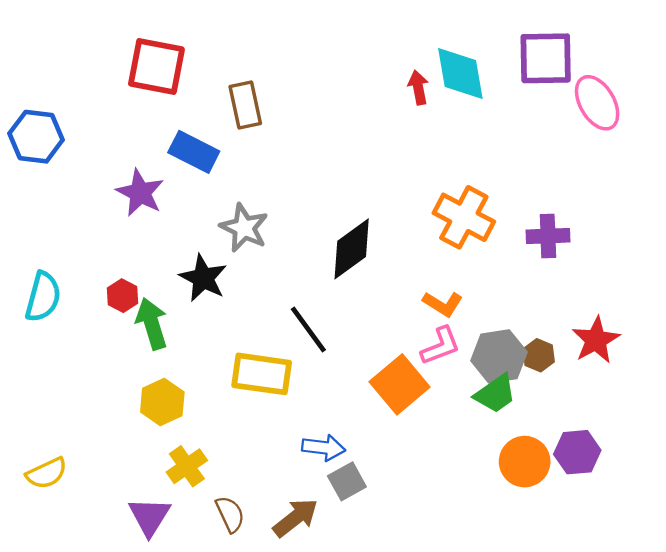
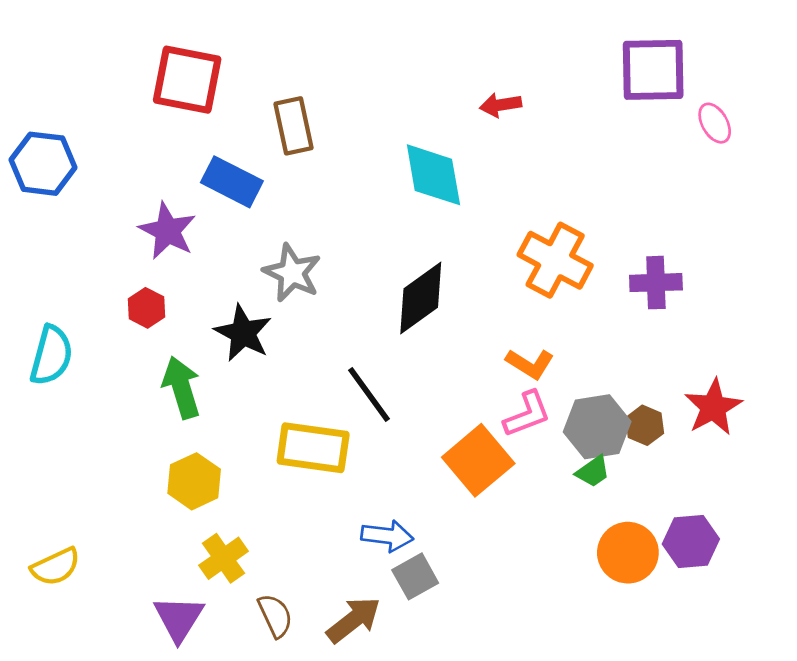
cyan diamond: (460, 74) -> (433, 175), moved
red arrow: (418, 88) -> (501, 105), turned -88
pink ellipse: (597, 103) -> (715, 123), size x0.6
red hexagon: (123, 296) -> (147, 308), moved
green trapezoid: (495, 394) -> (593, 472), size x0.7

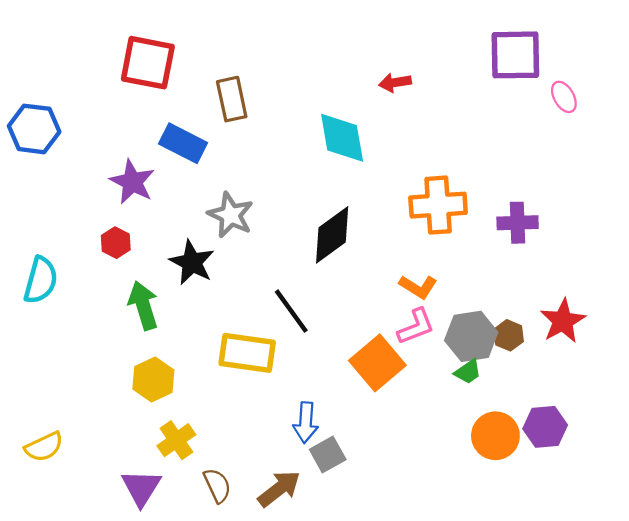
orange cross: (555, 260) -> (438, 205), turned -32
blue arrow: (387, 536) -> (306, 423), turned 87

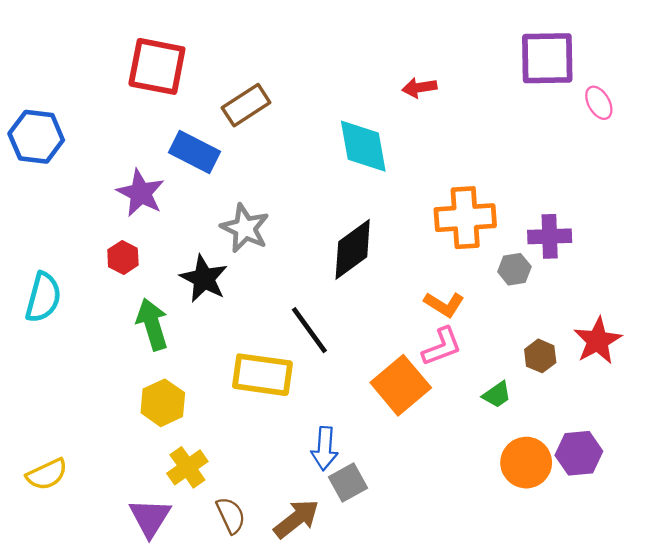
brown rectangle: (232, 99) -> (246, 105), turned 69
gray hexagon: (471, 336) -> (514, 269), moved, size x0.6

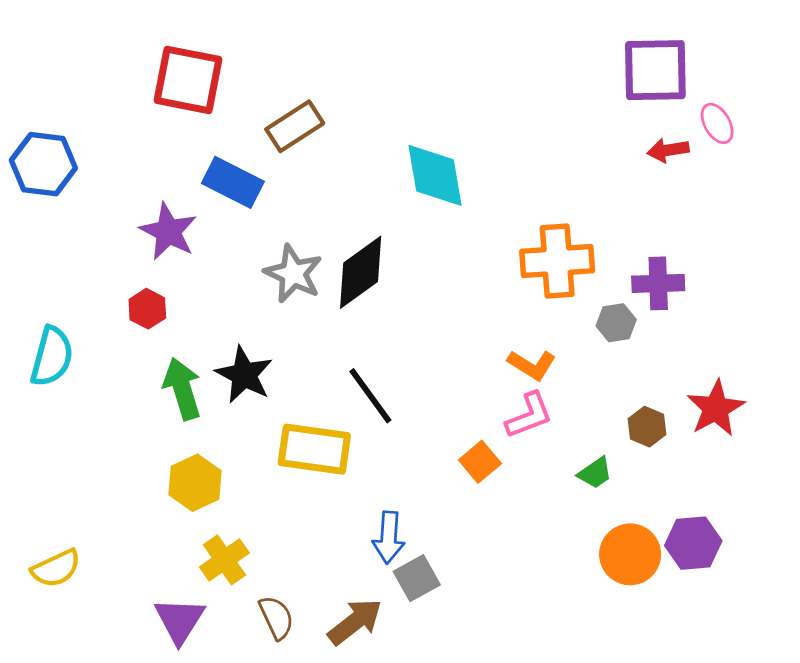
red arrow: (419, 88) -> (668, 150), moved
black diamond: (353, 249) -> (361, 272), moved
black star: (204, 279) -> (244, 375), moved
orange square: (401, 385) -> (480, 462), size x0.6

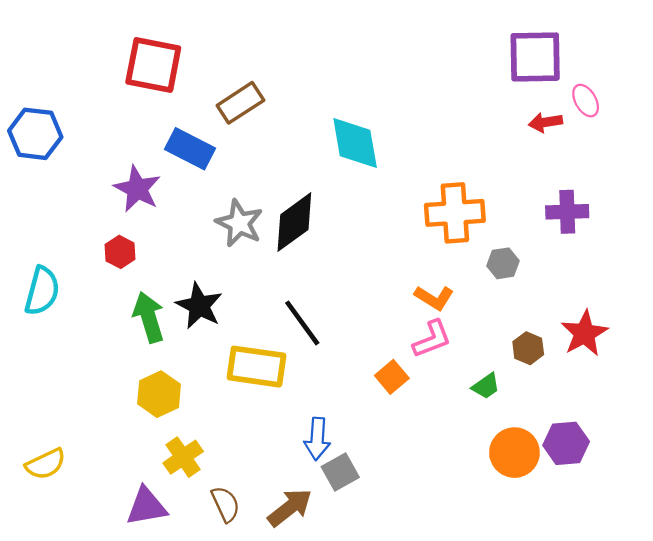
purple cross: (658, 283) -> (567, 212), moved
purple triangle: (180, 620) -> (146, 506), turned 48

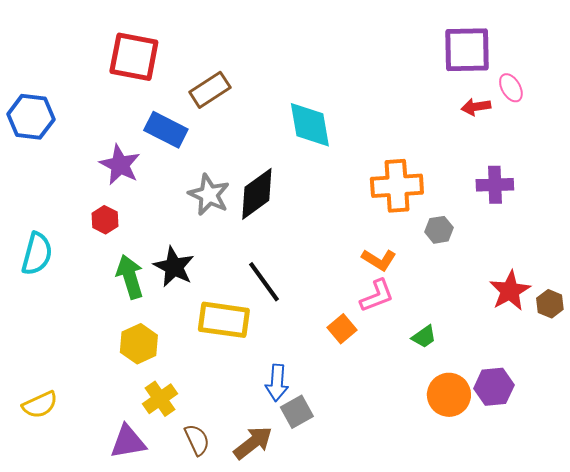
brown hexagon: (528, 348) -> (550, 304), moved

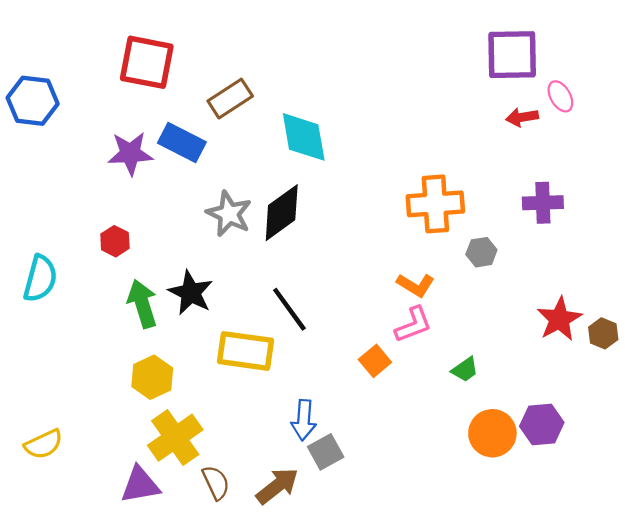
blue hexagon: (31, 117) -> (33, 101), moved
cyan diamond: (310, 125) -> (304, 137), moved
purple star: (120, 165) -> (130, 153), moved, turned -30
yellow cross: (160, 399) -> (175, 438), size x1.4

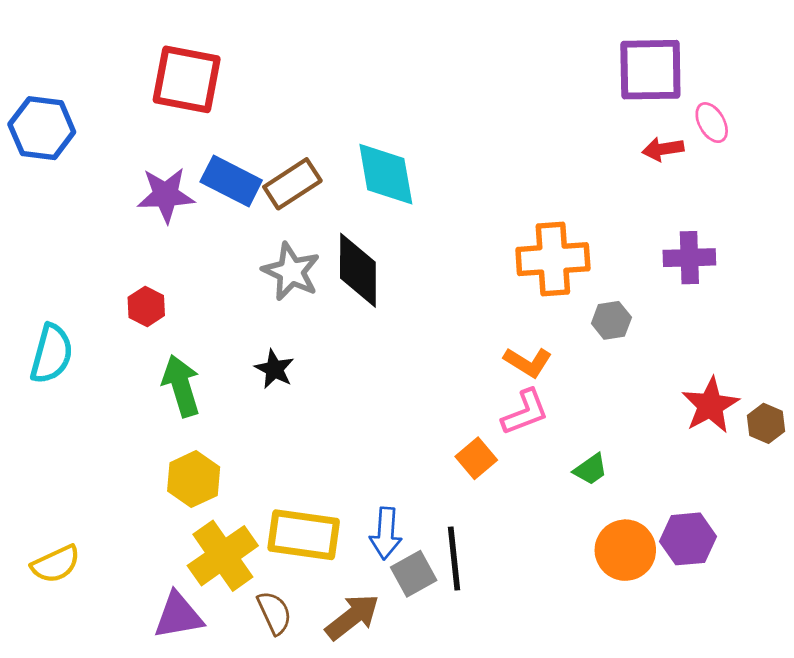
brown rectangle: (230, 99) -> (292, 184), moved
black diamond: (282, 213) -> (358, 270), turned -54
black star: (191, 293) -> (274, 369), moved, size x0.7
black line: (289, 309) -> (454, 558), moved, turned 30
yellow rectangle: (245, 351) -> (304, 535), moved

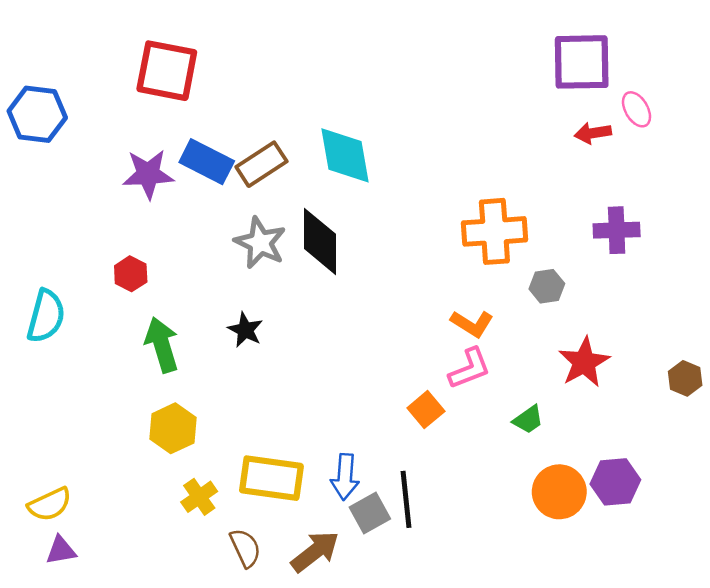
red star: (710, 405) -> (584, 362), moved
yellow cross: (223, 556) -> (199, 497), size x0.6
purple triangle: (178, 616) -> (61, 550), moved, size x0.7

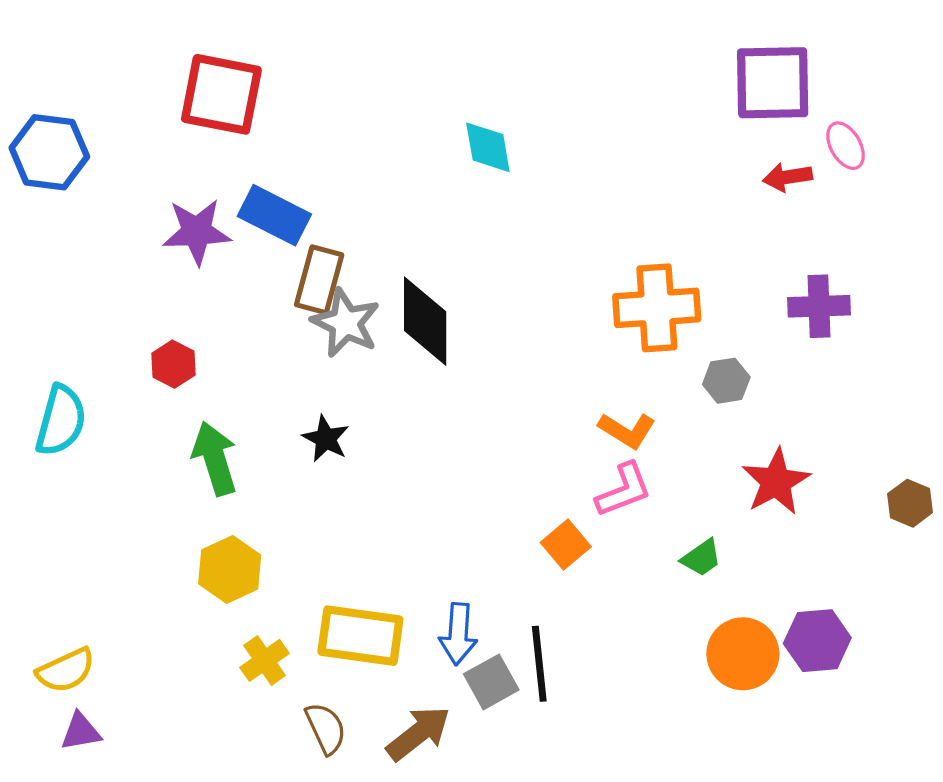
cyan diamond: (345, 155) -> (488, 147), moved, size x0.7
brown rectangle: (261, 164) -> (319, 280), moved, turned -42

